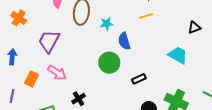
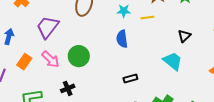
cyan star: (107, 24) -> (124, 11), moved
black triangle: (194, 27) -> (184, 36), moved, turned -32
green circle: (109, 63) -> (79, 56), moved

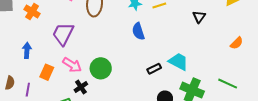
green circle: (79, 56) -> (101, 68), moved
cyan trapezoid: (173, 61) -> (178, 62), moved
black cross: (68, 88) -> (81, 87), moved

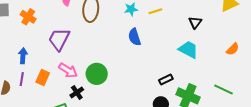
cyan trapezoid: (178, 62) -> (188, 50), moved
black rectangle: (154, 69) -> (166, 79), moved
purple line: (28, 90) -> (22, 79), moved

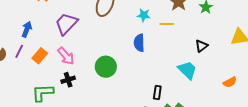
green circle: (97, 74) -> (106, 67), moved
black rectangle: (166, 79) -> (157, 92), turned -72

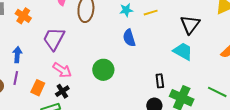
black triangle: (201, 46) -> (190, 24), size x1.5
orange rectangle: (40, 56) -> (38, 88), moved
black cross: (68, 80) -> (62, 91), moved

